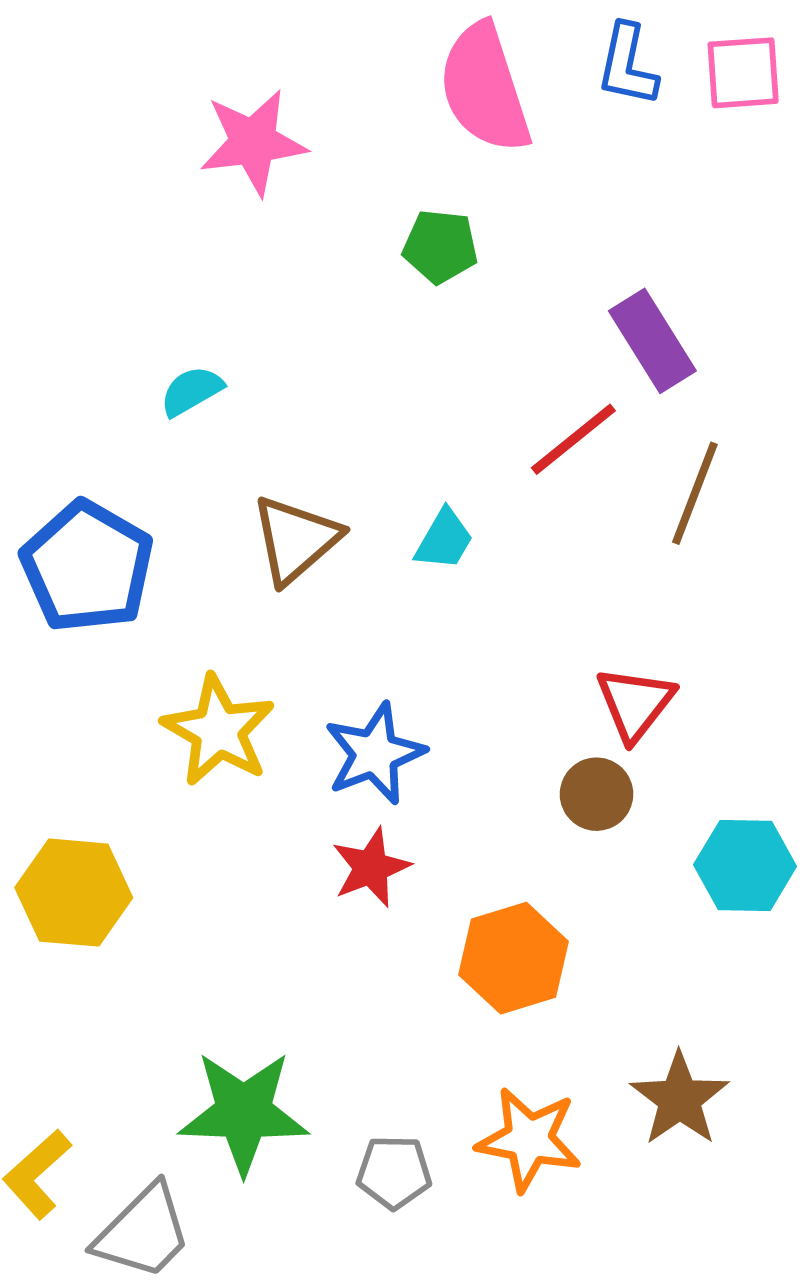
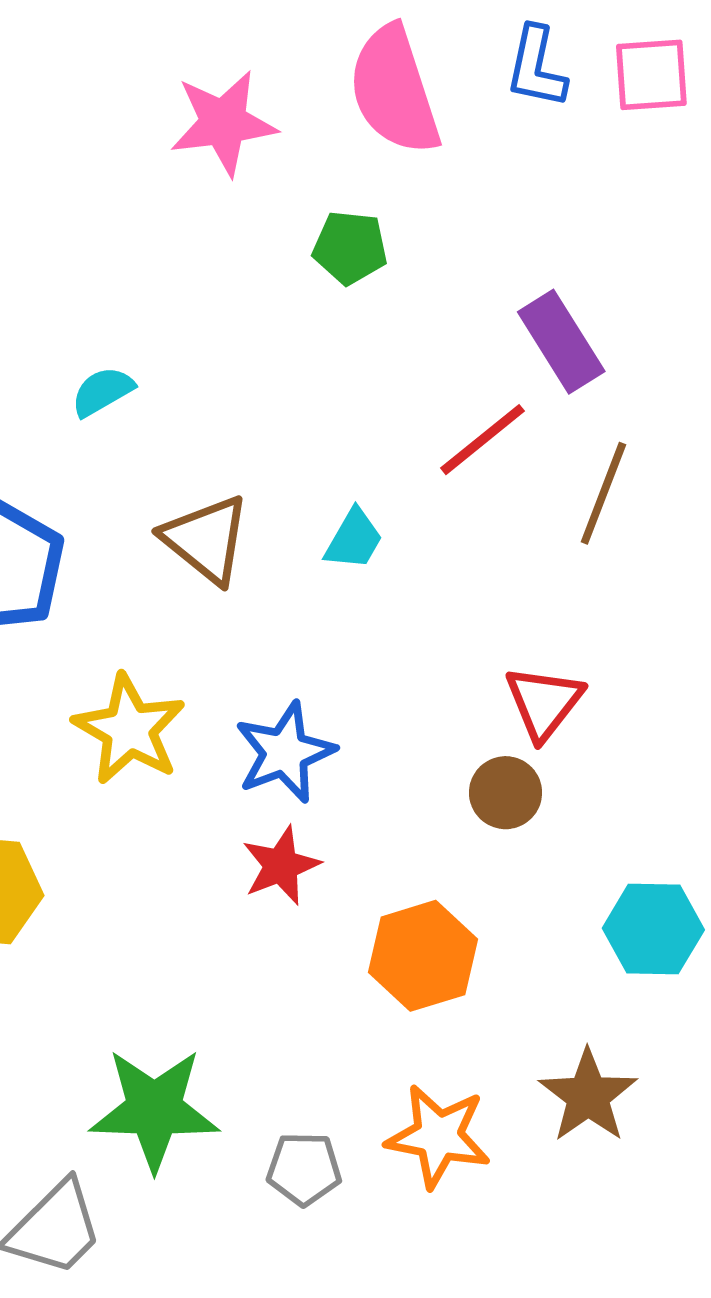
pink star: (253, 142) -> (223, 123), moved
brown triangle: (296, 540) -> (206, 539), turned -40
cyan hexagon: (745, 866) -> (653, 929), moved

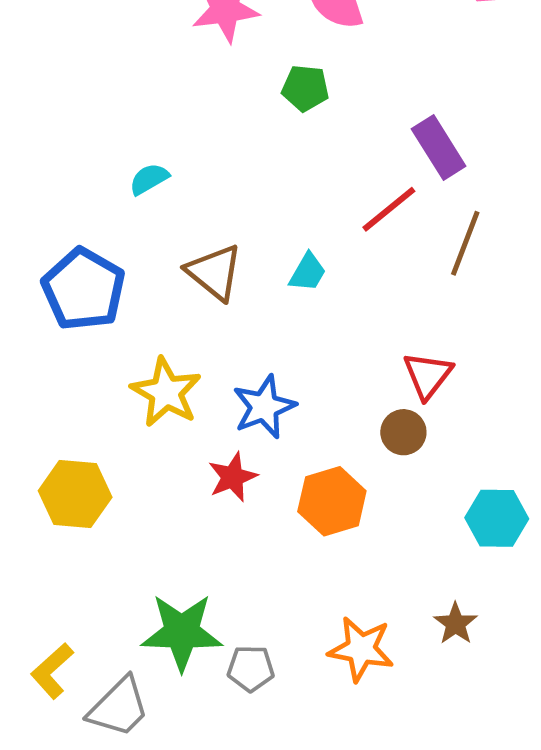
red star: (281, 866) -> (233, 477), moved
orange hexagon: (423, 956) -> (332, 501), moved
brown star: (588, 1096) -> (456, 624), size x0.7
gray pentagon: (304, 1169) -> (251, 668), moved

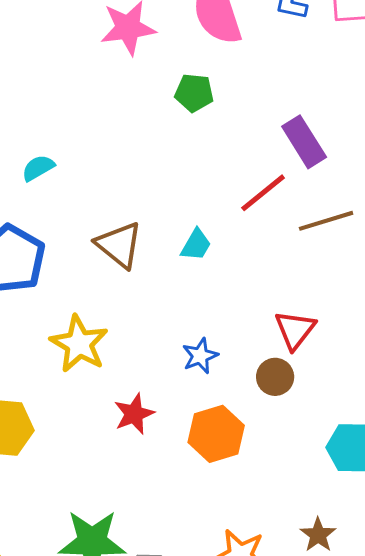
cyan semicircle: (149, 179) -> (38, 168), moved
brown line: (465, 243) -> (326, 221), turned 52
blue star: (264, 407) -> (200, 356), moved, size x0.7

